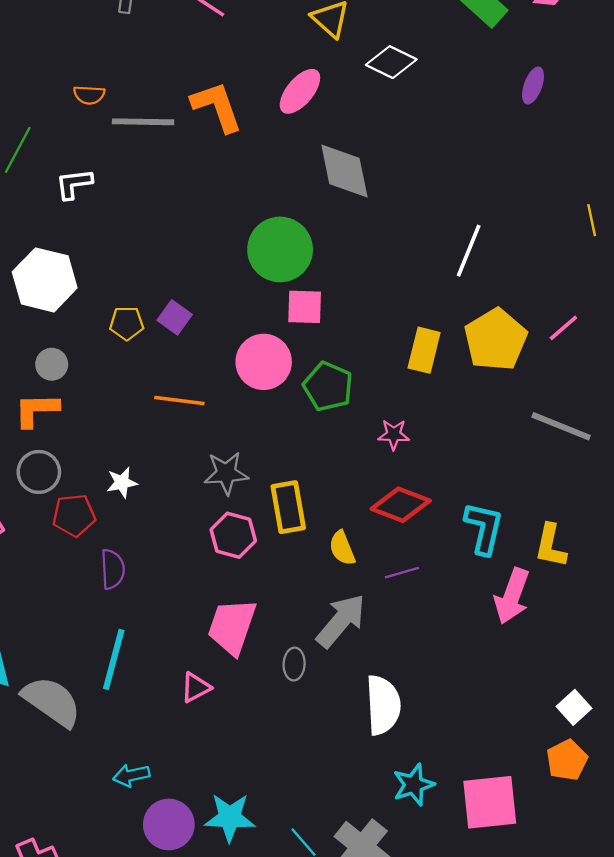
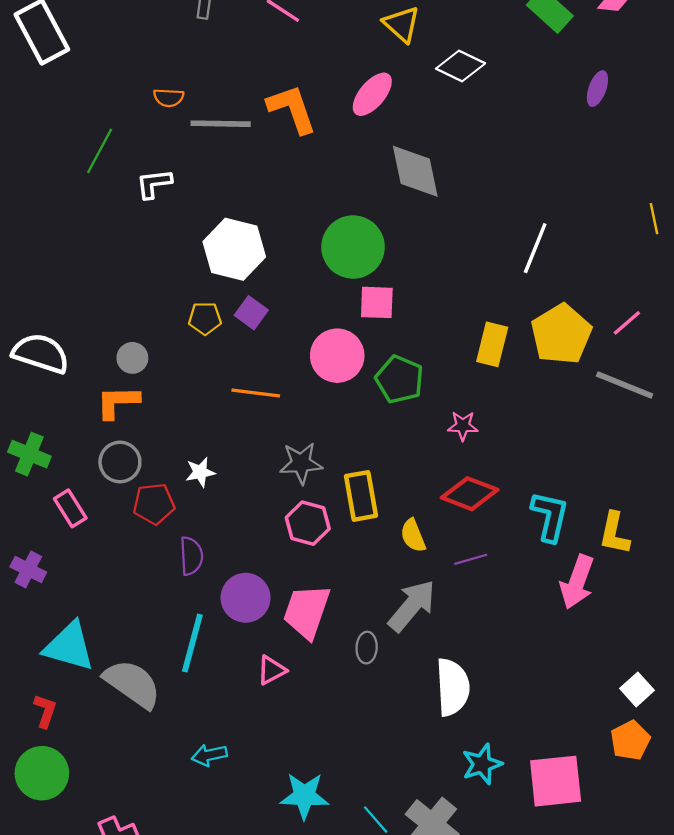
white hexagon: (45, 280) -> (234, 249), moved
gray line: (561, 426) -> (625, 385), moved
purple circle: (169, 824) -> (246, 598), moved

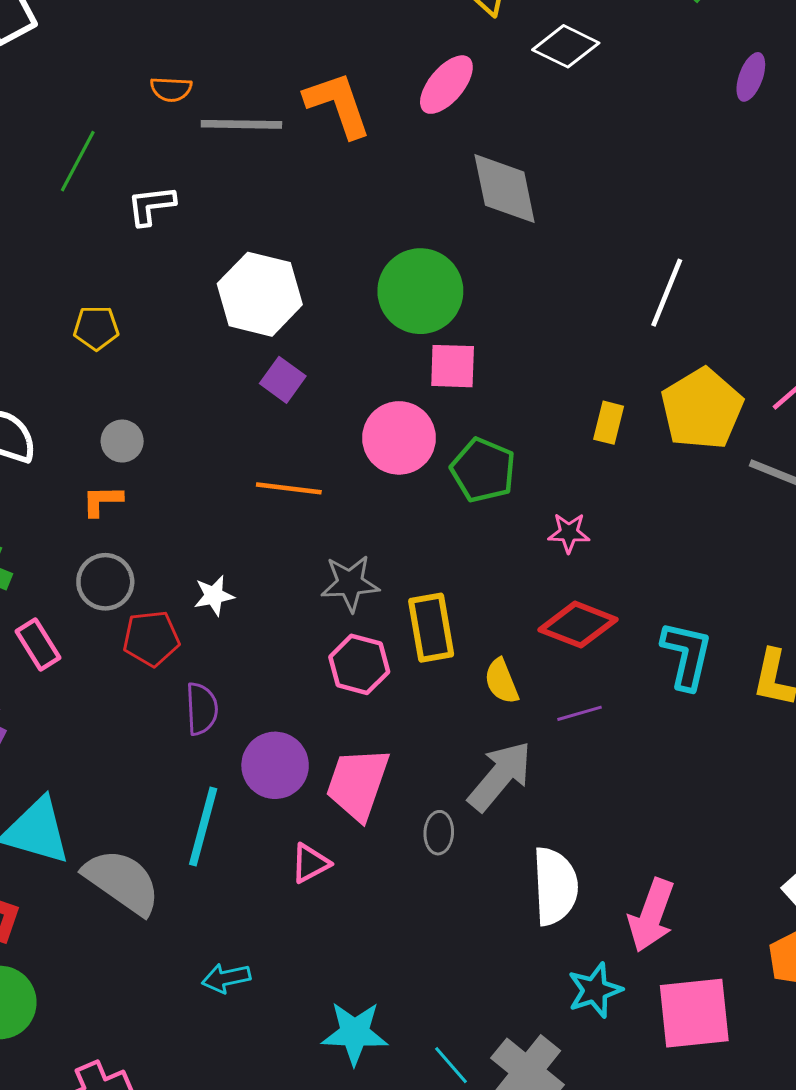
yellow pentagon: (205, 318) -> (96, 328), moved
yellow rectangle: (492, 344) -> (609, 423), size x0.7
orange L-shape: (118, 402) -> (102, 501), size x0.7
pink arrow: (577, 582) -> (651, 915), moved

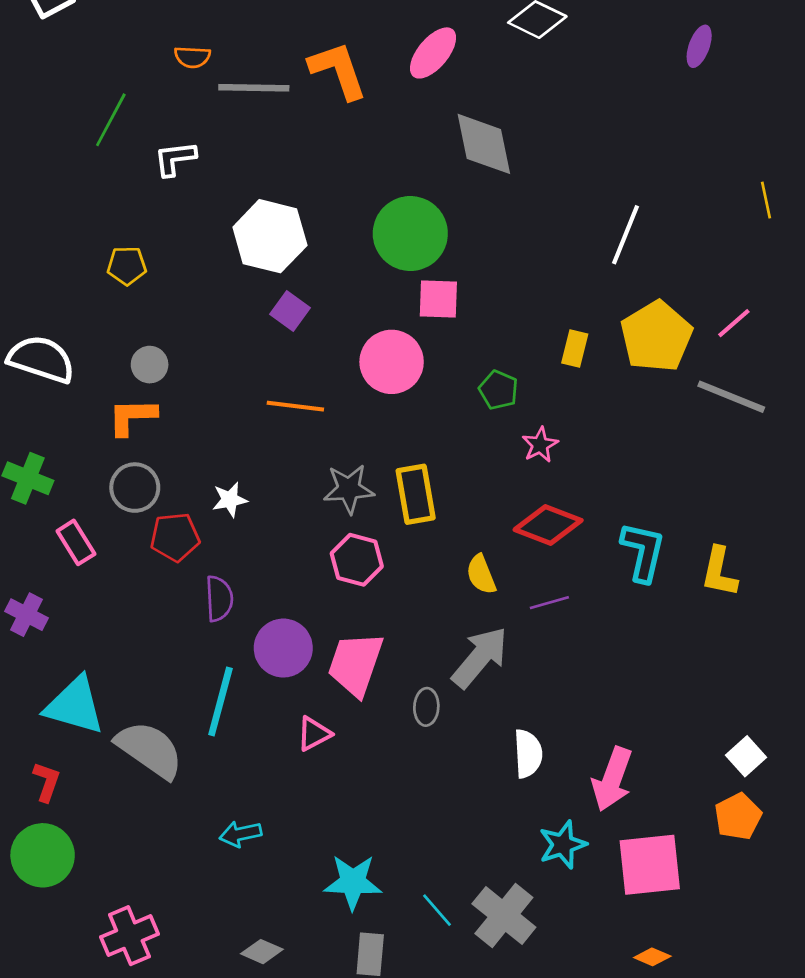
green pentagon: (483, 470) -> (499, 390), moved, size x0.7
orange L-shape: (102, 501) -> (132, 417), size x1.4
pink star: (569, 533) -> (540, 445), turned -30
yellow rectangle: (431, 628) -> (416, 494), moved
white semicircle: (555, 886) -> (528, 754), size x0.7

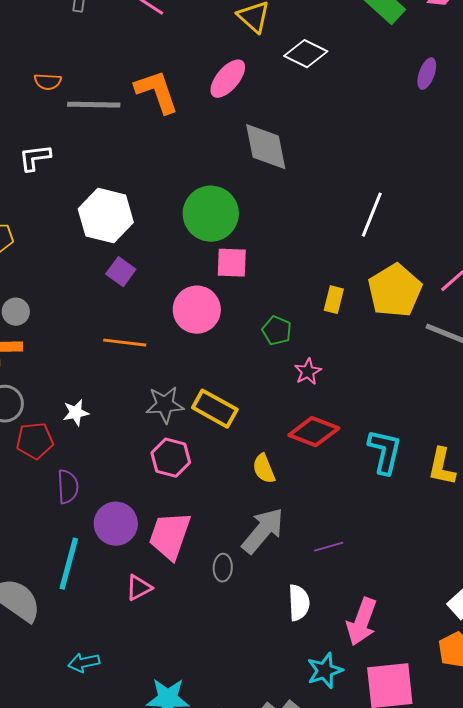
yellow rectangle: (416, 494) -> (215, 409), turned -51
purple line: (549, 603) -> (329, 547), moved

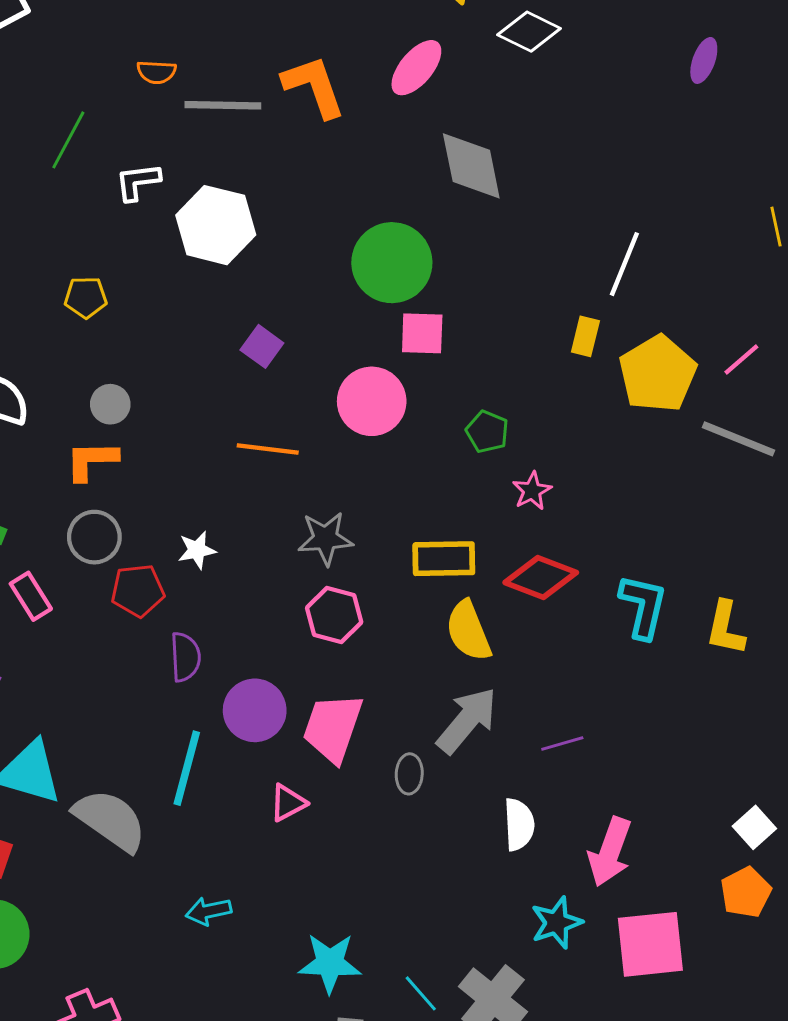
white hexagon: (106, 216) -> (216, 225), moved
yellow rectangle: (334, 300) -> (585, 336), moved
yellow rectangle: (215, 409) -> (444, 559), moved, turned -30
yellow semicircle: (264, 469) -> (468, 631), size x1.4

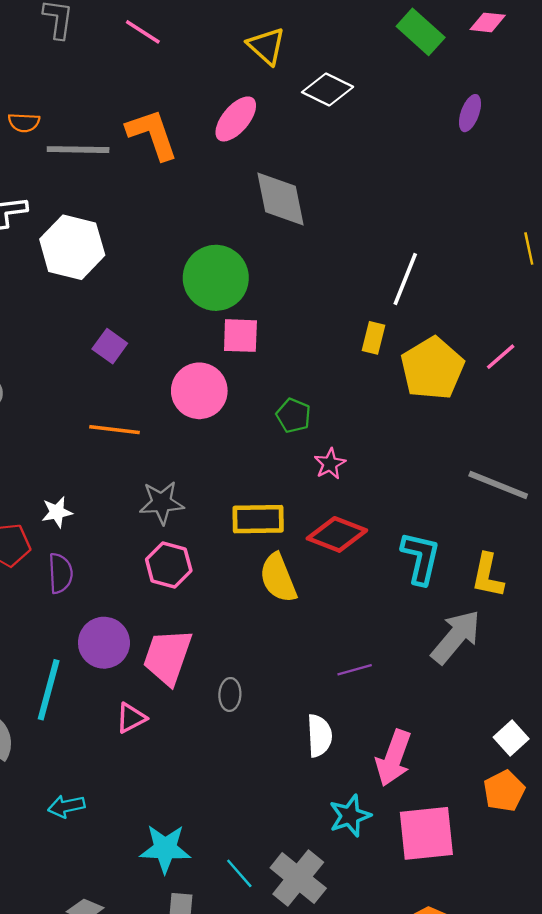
gray line: (738, 439) -> (498, 485), moved
purple semicircle: (185, 657) -> (60, 573), moved
gray arrow: (467, 720) -> (456, 637), moved

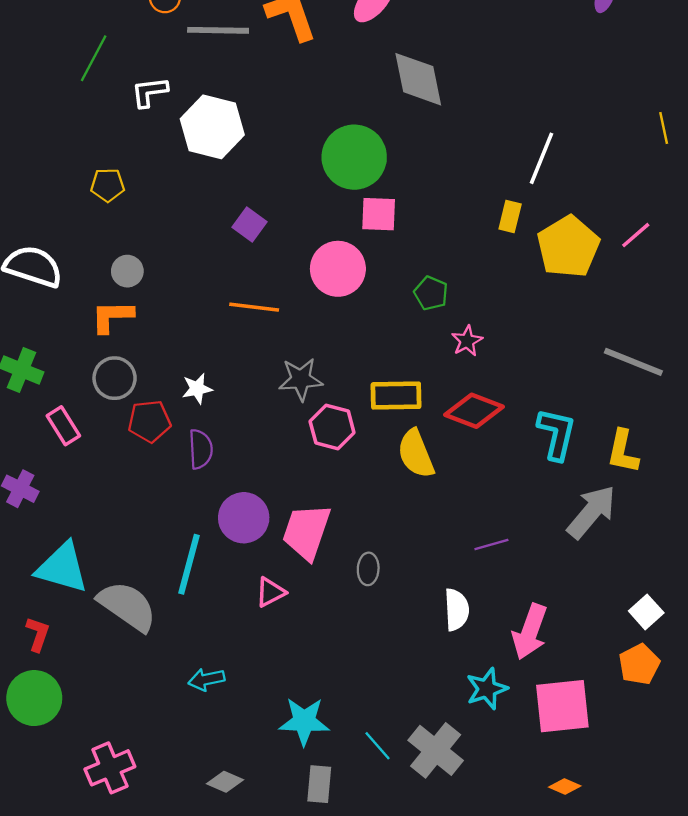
pink hexagon: (169, 565) -> (332, 427), moved

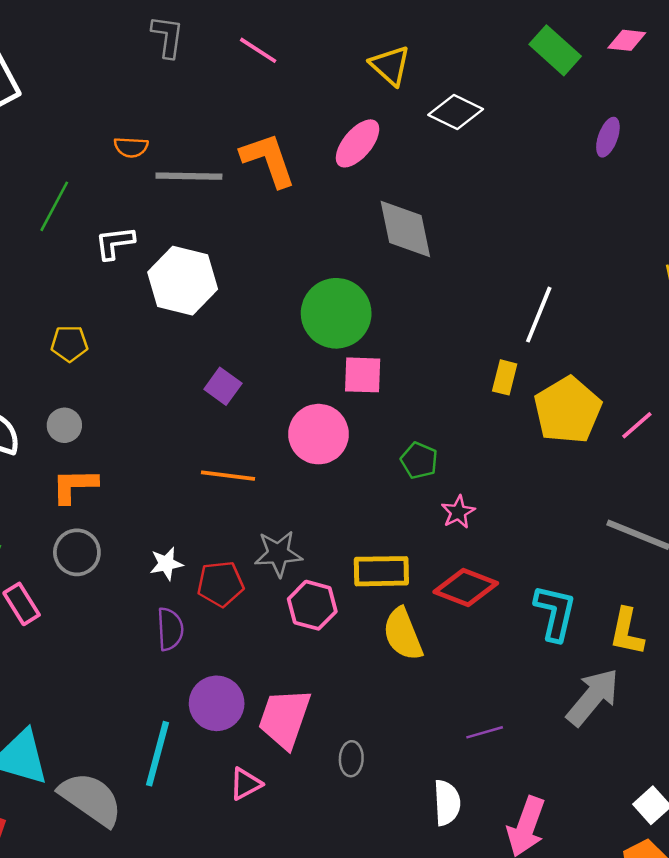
pink line: (636, 235) -> (637, 425), moved
gray circle: (127, 271) -> (64, 425), moved
red pentagon: (149, 421) -> (220, 584), moved

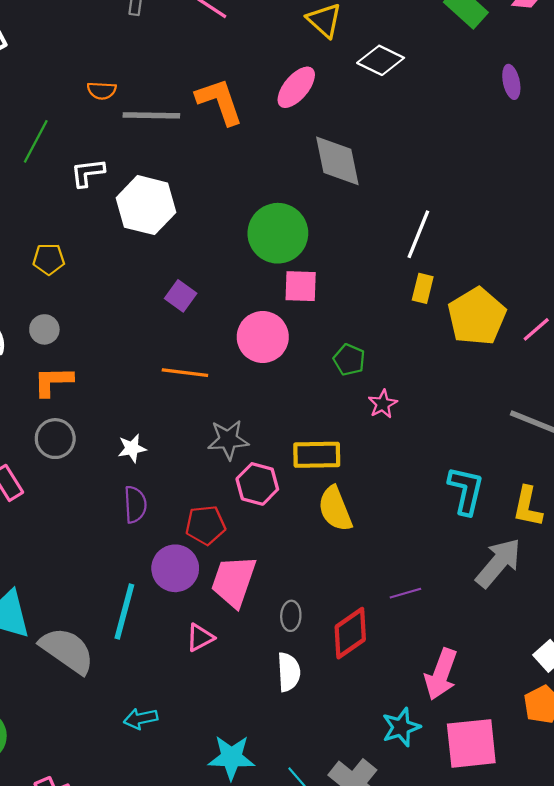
purple ellipse: (608, 137) -> (511, 82), turned -32
white line: (539, 315) -> (418, 234), moved
red pentagon: (220, 584) -> (205, 525), moved
red diamond: (466, 588) -> (350, 633), moved, turned -56
white semicircle: (447, 803) -> (289, 672), moved

